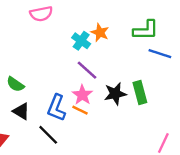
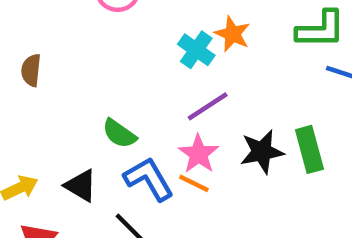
purple line: (87, 70) -> (208, 106), turned -75
green semicircle: (15, 84) -> (119, 134), moved
blue L-shape: (56, 108) -> (149, 179), turned 128

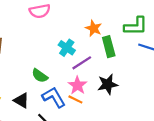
cyan cross: (196, 50) -> (67, 48), moved
green rectangle: (309, 149) -> (109, 47), moved

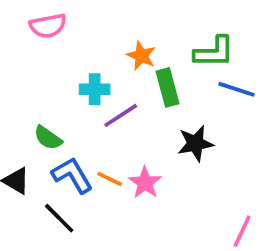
cyan cross: (67, 48) -> (95, 89), turned -35
black star: (108, 84) -> (195, 143), moved
pink star: (77, 85) -> (145, 183), moved

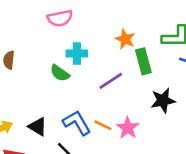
cyan cross: (95, 89) -> (77, 54), moved
green semicircle: (48, 138) -> (60, 73), moved

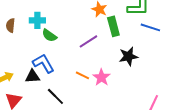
cyan cross: (77, 54) -> (37, 20), moved
blue L-shape: (77, 123) -> (43, 63), moved
black triangle: (38, 127) -> (32, 76), turned -35

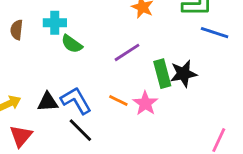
green rectangle: (113, 26) -> (162, 74), moved
blue L-shape: (43, 63) -> (76, 101), moved

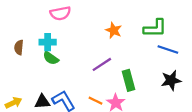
green semicircle: (72, 44) -> (51, 58), moved
black star: (183, 74) -> (171, 80), moved

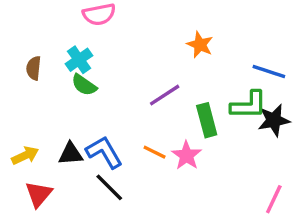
green L-shape: (155, 28) -> (249, 105), moved
orange star: (114, 30) -> (200, 45), moved
cyan cross: (48, 42) -> (79, 60), turned -35

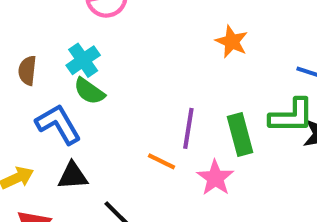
purple line: (165, 95) -> (188, 128), moved, turned -48
blue L-shape: (104, 152) -> (58, 124), moved
orange line: (155, 152) -> (162, 161), moved

